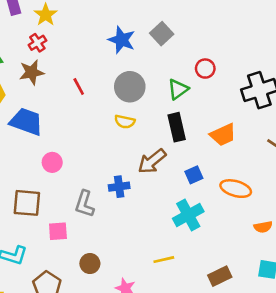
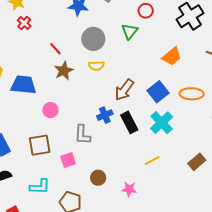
red cross: (37, 43) -> (24, 23), moved
brown star: (32, 72) -> (64, 71), moved
black rectangle: (177, 127) -> (129, 122), moved
blue square: (194, 175) -> (158, 92), size x1.5

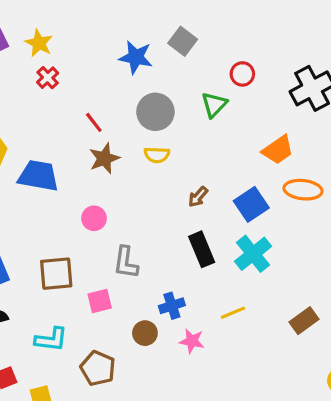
brown arrow: (124, 90) -> (198, 197), size x0.6
orange ellipse: (192, 94) -> (303, 190), moved
pink circle: (50, 110) -> (94, 218), moved
blue cross: (105, 115) -> (172, 306), moved
pink star: (129, 189) -> (192, 341), moved

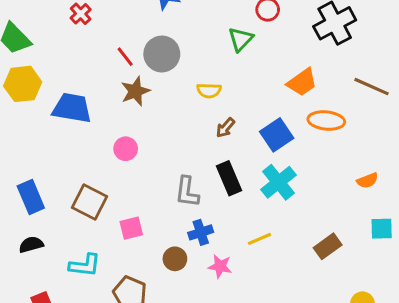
gray circle: (155, 112) -> (162, 54), moved
yellow semicircle: (157, 155) -> (209, 91), moved
gray L-shape: (126, 262) -> (187, 192), moved
brown square: (56, 274) -> (90, 202), turned 32

